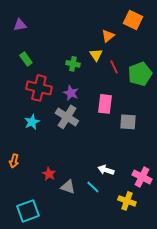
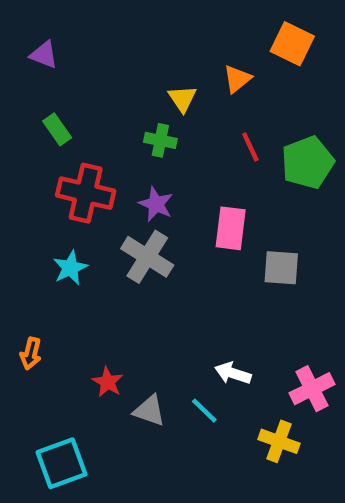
purple triangle: (20, 25) -> (44, 55), turned 32
yellow triangle: (96, 55) -> (182, 99), moved
pink cross: (142, 177) -> (312, 389), turned 36

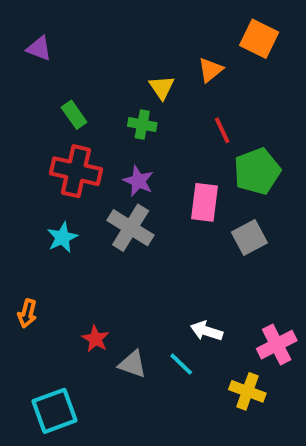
green rectangle: (57, 129) -> (74, 115), moved
green pentagon: (308, 162) -> (257, 171), moved
gray square: (281, 268) -> (249, 237), turned -32

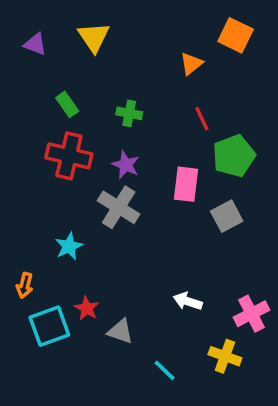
yellow triangle: (162, 87) -> (94, 37), moved, size x1.4
cyan star: (62, 237) -> (69, 246), moved
cyan line: (181, 364) -> (165, 370), moved
cyan square: (55, 411) -> (49, 326), moved

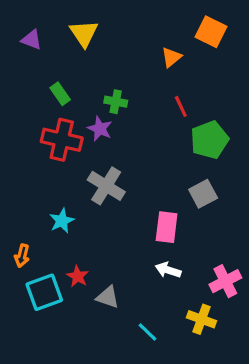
purple star: (126, 165) -> (100, 129), moved
pink rectangle: (186, 184) -> (167, 227), moved

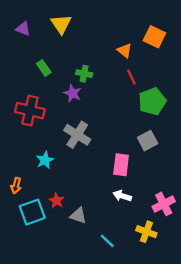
orange square: (211, 32) -> (154, 37), moved
orange triangle: (171, 57) -> (124, 51), moved, turned -42
red cross: (62, 140) -> (30, 111), moved

